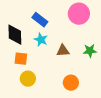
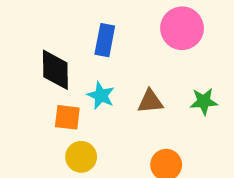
blue rectangle: (40, 20) -> (105, 40), turned 63
cyan star: (41, 40) -> (101, 96), moved

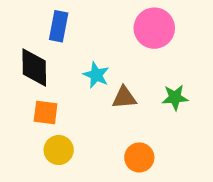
blue rectangle: (105, 40) -> (59, 26), moved
cyan star: (101, 96) -> (96, 75), moved

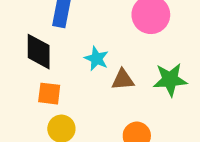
green star: (175, 97) -> (170, 80), size x1.4

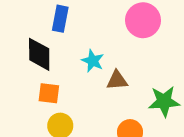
green star: (170, 80) -> (164, 101), moved

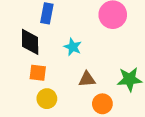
brown triangle: (117, 80) -> (87, 79), moved

